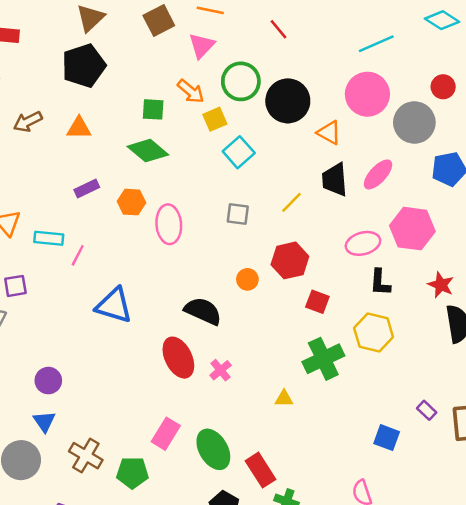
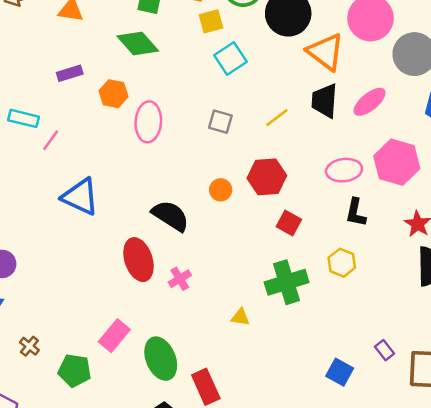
orange triangle: (329, 133) -> (326, 52), size x1.5
yellow hexagon: (374, 333) -> (342, 263), size x0.7
brown cross: (86, 456) -> (29, 346), size x0.6

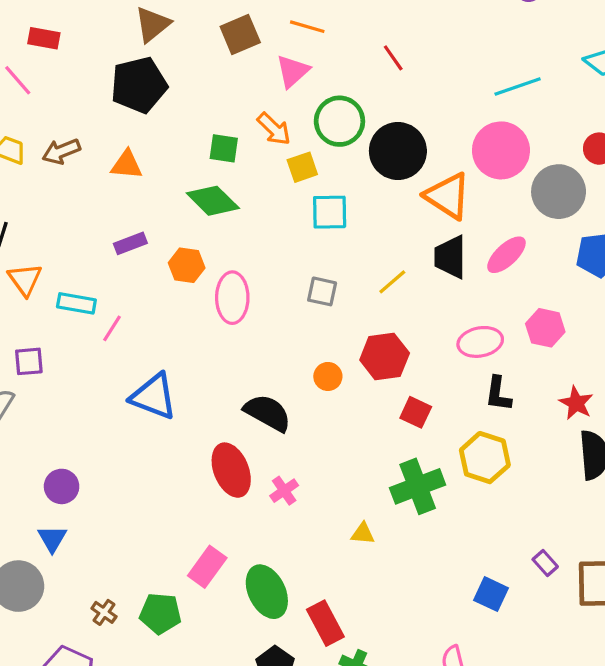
cyan square: (230, 59) -> (330, 212), turned 36
pink hexagon: (397, 162) -> (545, 328), size x0.7
yellow hexagon: (342, 263) -> (485, 458), size x1.4
brown cross: (29, 346) -> (104, 612), moved

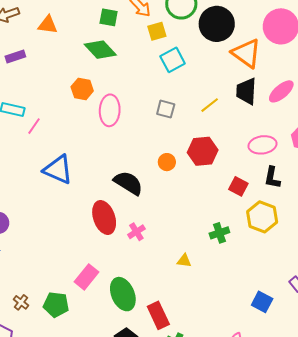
cyan square: (330, 212) -> (173, 60), turned -30
purple rectangle: (130, 243) -> (15, 56), moved
red square: (416, 412) -> (238, 186), moved
green cross: (418, 486) -> (219, 233), size x0.6

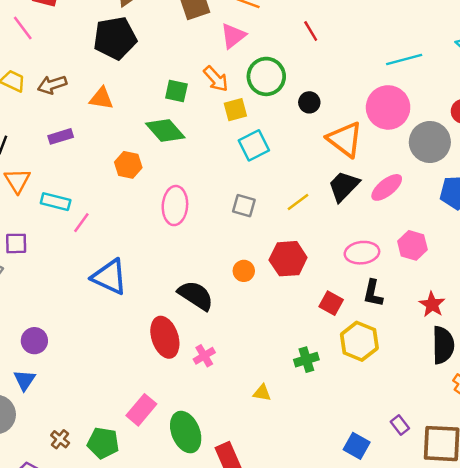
black circle: (217, 24) -> (309, 102), size x0.5
orange hexagon: (82, 89) -> (128, 165), moved
black trapezoid: (246, 91) -> (344, 186), turned 40

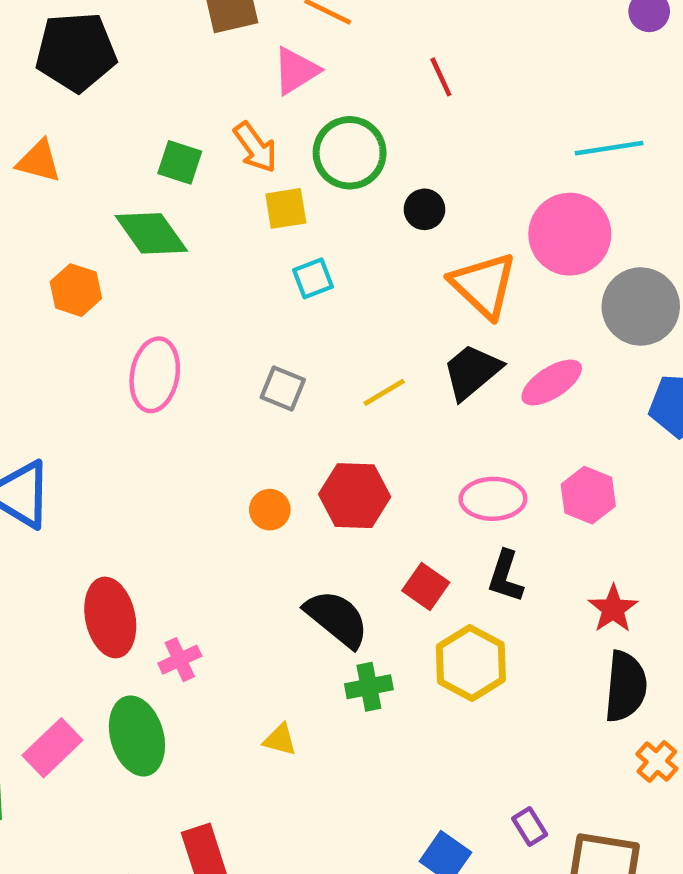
cyan square: (254, 145) -> (313, 278), size x0.7
black semicircle: (196, 295) -> (337, 619), moved
green ellipse: (186, 432) -> (137, 736), moved

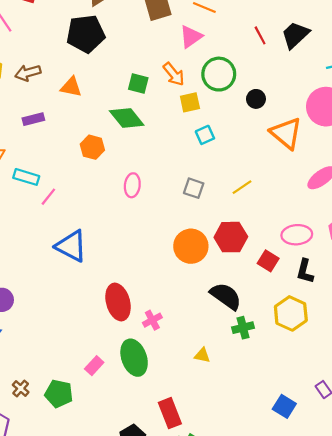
black trapezoid: (472, 372) -> (295, 35), moved
pink ellipse: (155, 375) -> (132, 185), size x0.7
orange circle: (270, 510) -> (191, 246), size x1.8
red square: (426, 586) -> (268, 261), moved
pink rectangle: (52, 748) -> (94, 366), size x0.7

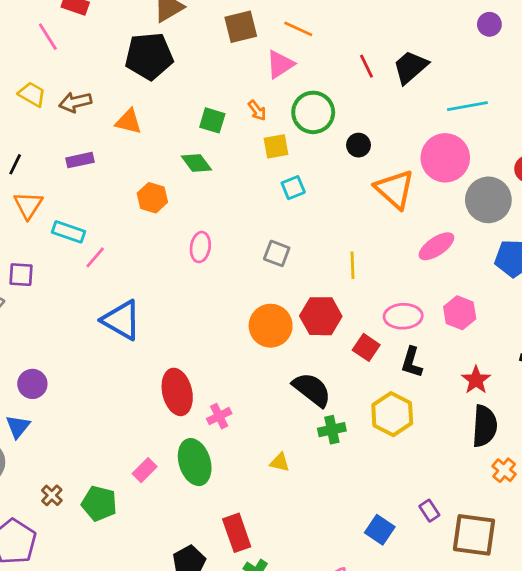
orange arrow: (174, 74) -> (257, 110), size x0.7
green diamond: (127, 118) -> (196, 163), size x0.7
yellow line: (242, 187) -> (353, 265), moved, turned -60

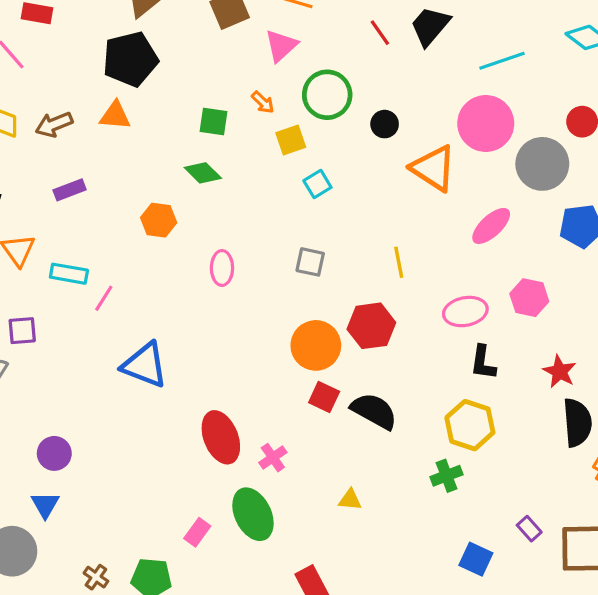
orange triangle: (129, 122) -> (115, 116), moved
red square: (366, 347) -> (324, 397), moved
green cross: (332, 430) -> (447, 476), moved

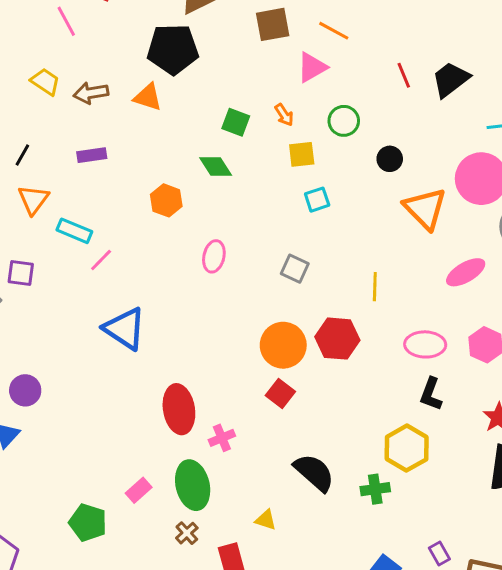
green circle: (327, 95) -> (344, 121), size x0.7
black semicircle: (374, 411) -> (314, 473), moved
yellow triangle: (350, 500) -> (266, 520), moved
brown cross: (96, 577) -> (187, 533), moved

